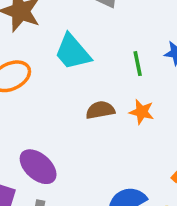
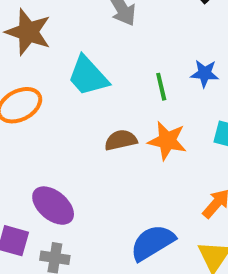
orange star: (142, 112) -> (167, 141), size x1.4

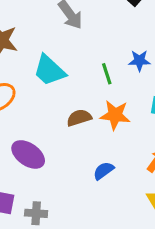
purple ellipse: (53, 206) -> (28, 154), moved
blue semicircle: (153, 243) -> (103, 171), moved, size x0.6

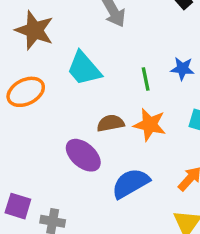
purple ellipse: (28, 154) -> (83, 155), moved
blue semicircle: (103, 171) -> (131, 183), size x1.6

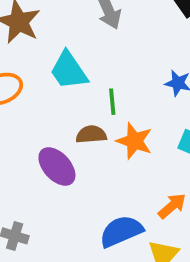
green line: (146, 79) -> (112, 102), moved
blue semicircle: (131, 183) -> (121, 231), moved

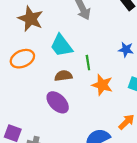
brown semicircle: (91, 134) -> (63, 76), moved

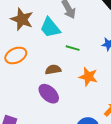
cyan trapezoid: (61, 46) -> (50, 28), moved
green line: (88, 63) -> (73, 48), moved, turned -64

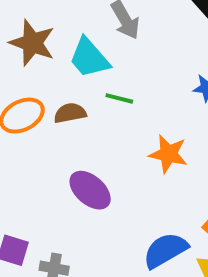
green line: (73, 48) -> (119, 98), moved
brown semicircle: (53, 70) -> (70, 113), moved

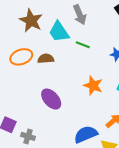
green line: (119, 98) -> (83, 45), moved

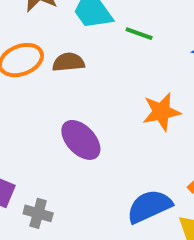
orange star: (93, 86) -> (161, 112), turned -30

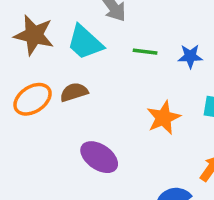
green line: (139, 34) -> (145, 52), moved

